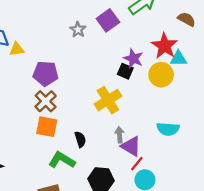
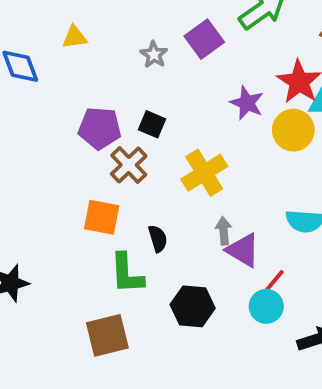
yellow triangle: (17, 49) -> (74, 37), moved
black square: (125, 71) -> (152, 124), moved
brown cross: (46, 101) -> (129, 165), moved
green L-shape: (62, 160) -> (127, 273), turned -124
red line: (137, 164) -> (274, 281), moved

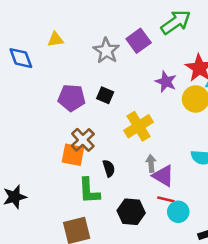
gray star: (154, 55) -> (106, 51), size x1.5
brown cross: (129, 165) -> (83, 140), moved
red line: (274, 281) -> (166, 199), moved, turned 63

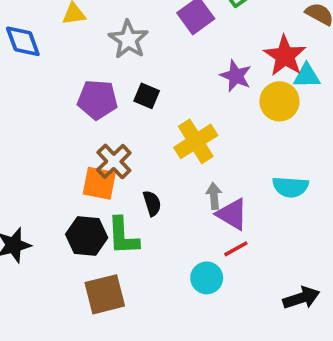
gray star: (106, 51) -> (128, 39), moved
red line: (166, 199) -> (236, 249), turned -42
black hexagon: (131, 212) -> (87, 236), moved
cyan circle: (178, 212) -> (207, 278), moved

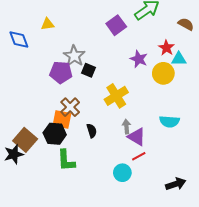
gray star: (128, 39) -> (74, 56), moved
red star: (285, 56) -> (166, 48), size x0.7
black hexagon: (87, 236) -> (55, 134), moved
green L-shape: (123, 236) -> (66, 160), moved
brown square: (105, 294) -> (25, 140), moved, turned -35

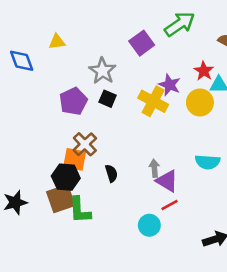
gray star: (74, 56) -> (103, 71), moved
purple pentagon: (61, 72) -> (73, 101), turned -30
yellow cross: (116, 96) -> (153, 101), moved, turned -30
brown square: (25, 140) -> (61, 199), moved, turned 30

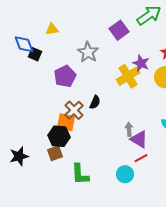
black square: (108, 99) -> (35, 54), moved
yellow cross: (153, 101) -> (128, 76), turned 30
black semicircle: (111, 173) -> (95, 102), moved, turned 40
brown square: (61, 199) -> (55, 153), size x0.7
green L-shape: (80, 210) -> (80, 174), moved

